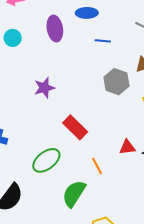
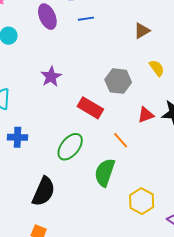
blue line: (103, 41) -> (86, 19), moved
gray hexagon: (116, 82) -> (118, 81), moved

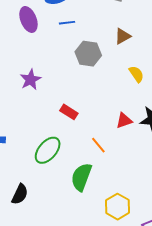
gray hexagon: (118, 81) -> (88, 54), moved
red rectangle: (90, 108) -> (69, 112), size x0.7
black semicircle: (44, 191) -> (20, 194), size x0.7

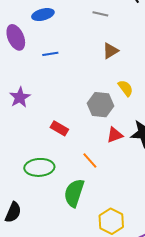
blue line: (67, 23) -> (50, 54), moved
gray hexagon: (88, 54) -> (101, 105), moved
green ellipse: (48, 150) -> (39, 167), turned 48

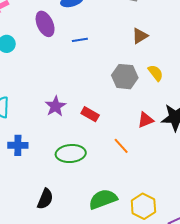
purple star: (20, 97) -> (55, 106), moved
gray hexagon: (101, 105) -> (125, 77), moved
green semicircle: (74, 193) -> (103, 199), moved, turned 52

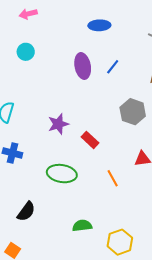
purple ellipse: (45, 24) -> (83, 66), moved
blue line: (80, 40) -> (113, 67), moved, turned -56
green semicircle: (103, 199) -> (82, 226), size x0.7

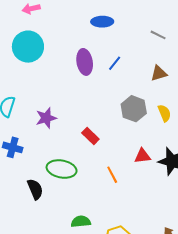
cyan circle: (26, 52) -> (28, 47), size x1.8
purple star: (58, 124) -> (46, 118), moved
black semicircle: (26, 211) -> (35, 189), moved, turned -60

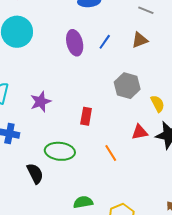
brown triangle: (159, 73) -> (140, 40), moved
yellow semicircle: (164, 113) -> (158, 104), moved
red rectangle: (90, 136) -> (86, 116), turned 60

